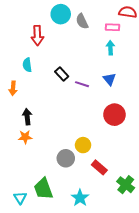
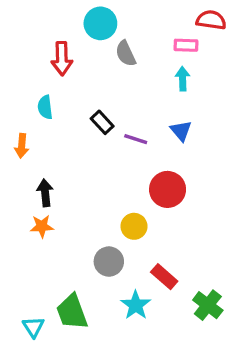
gray semicircle: (82, 21) -> (126, 54), moved
red circle: (114, 115) -> (168, 189), moved
yellow circle: (83, 145) -> (134, 226), moved
cyan star: (80, 198) -> (136, 305), moved

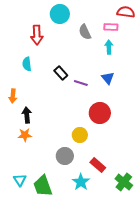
gray semicircle: (126, 54) -> (85, 32), moved
orange arrow: (22, 146) -> (13, 96), moved
cyan triangle: (33, 327) -> (20, 180), moved

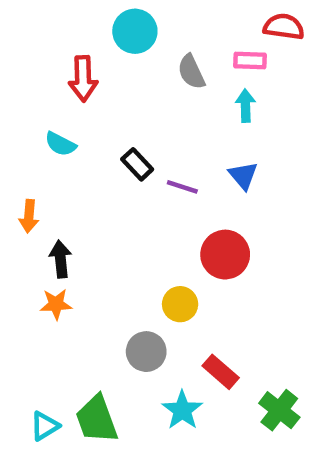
cyan semicircle: (27, 64) -> (60, 144), turned -56
cyan triangle: (20, 180) -> (45, 426), moved, turned 32

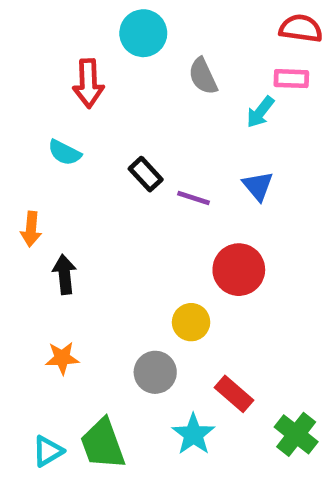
pink rectangle: (250, 61) -> (291, 79), moved
cyan arrow: (245, 106) -> (260, 112), turned -140
orange star: (56, 304) -> (62, 358), moved

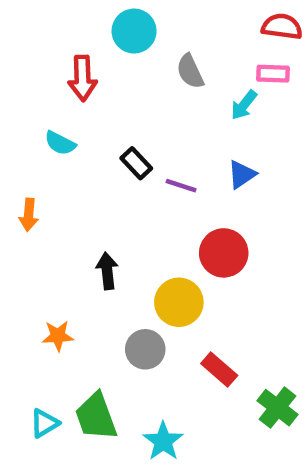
blue triangle: (258, 186) -> (242, 174), turned 36
black arrow: (64, 274) -> (107, 271), moved
yellow circle: (191, 322) -> (179, 302), size x1.4
cyan star: (193, 434) -> (163, 441), moved

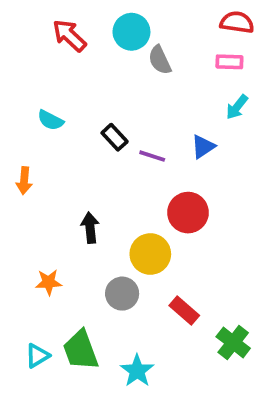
cyan circle: (134, 31) -> (131, 32), moved
red arrow: (82, 78) -> (69, 36), moved, turned 135
cyan arrow: (244, 105) -> (237, 107), moved

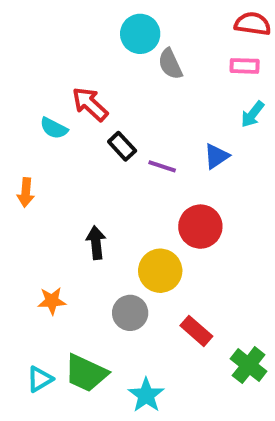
red arrow: (69, 36) -> (90, 104), moved
green trapezoid: (81, 350) -> (86, 373), turned -45

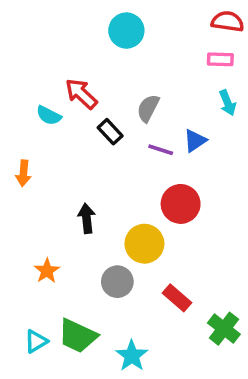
gray semicircle: (170, 64) -> (148, 108), moved, turned 52
cyan arrow: (253, 114) -> (228, 103), turned -60
purple line: (162, 166) -> (161, 150), moved
orange star: (52, 301) -> (47, 271), turned -30

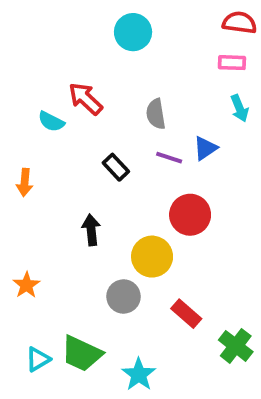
gray semicircle: (148, 108) -> (156, 114), turned -36
black rectangle: (110, 132) -> (116, 167), moved
orange star: (47, 271) -> (26, 285), moved

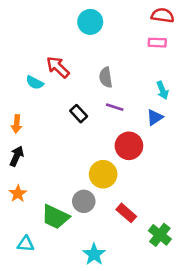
cyan arrow: (240, 108) -> (162, 90), moved
blue triangle: (205, 148) -> (155, 117), moved
black arrow: (91, 230) -> (17, 156), moved, turned 30
green trapezoid: (82, 354) -> (55, 217), moved
cyan triangle: (38, 359) -> (26, 244), turned 36

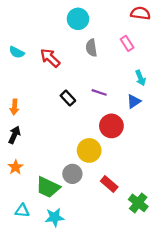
pink rectangle: (157, 43) -> (127, 43), moved, turned 56
gray semicircle: (106, 77) -> (91, 48), moved
cyan semicircle: (35, 83) -> (17, 52), moved
cyan star: (94, 254) -> (55, 217), moved, turned 30

